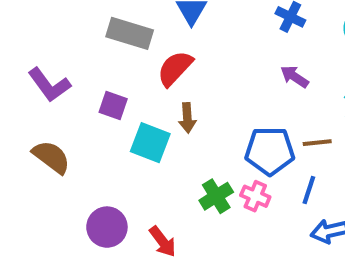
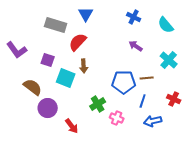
brown semicircle: (51, 157) -> (33, 87), moved
pink cross: (255, 196) -> (117, 118), moved
purple circle: (107, 227) -> (48, 108), moved

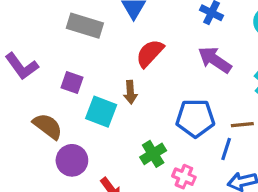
red semicircle: (78, 42) -> (150, 53), moved
purple arrow: (136, 46) -> (215, 60), size x1.5
brown line: (147, 78) -> (242, 125), moved

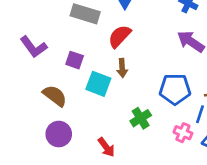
red semicircle: (150, 53) -> (119, 36), moved
purple circle: (72, 160) -> (59, 134), moved
pink cross: (184, 177) -> (183, 133), moved

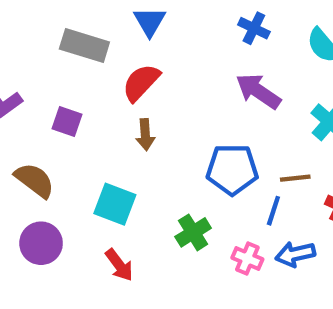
cyan square: (98, 84) -> (115, 204), moved
green cross: (141, 118) -> (193, 232), moved
pink cross: (183, 133) -> (247, 258), moved

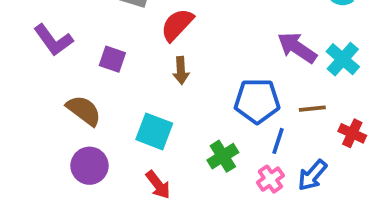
purple arrow: (258, 91) -> (297, 48), moved
blue line: (273, 211) -> (278, 141), moved
blue arrow: (295, 254) -> (312, 175), turned -36
pink cross: (247, 258) -> (270, 179), turned 32

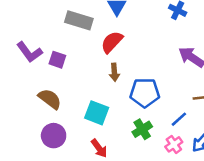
purple square: (112, 59) -> (57, 60), moved
blue pentagon: (257, 101) -> (145, 93), moved
blue line: (278, 141) -> (179, 119), turned 30

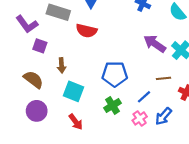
red semicircle: (112, 42) -> (87, 31), turned -120
purple L-shape: (30, 52) -> (27, 24), moved
brown arrow: (114, 72) -> (62, 65), moved

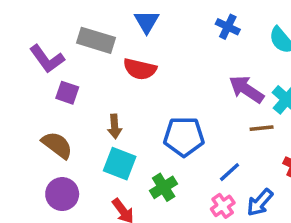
brown arrow: (62, 65) -> (115, 126), moved
brown line: (163, 78) -> (262, 128), moved
green cross: (113, 105) -> (164, 187), moved

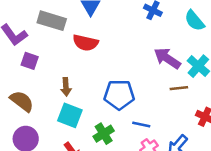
blue line: (229, 172) -> (141, 125), moved, turned 54

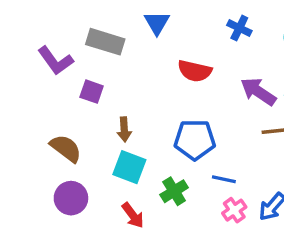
red semicircle: (85, 43) -> (195, 71), moved
purple square: (30, 61) -> (92, 92), moved

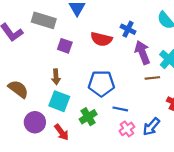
blue cross: (239, 28) -> (128, 29), moved
purple square: (92, 92) -> (65, 46), moved
purple arrow: (258, 92) -> (142, 52), turned 35
purple circle: (71, 198) -> (35, 122), moved

